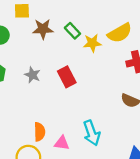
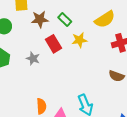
yellow star: (92, 43) -> (79, 40), moved
red rectangle: (67, 77) -> (54, 44), moved

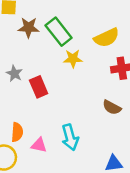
green rectangle: (65, 19) -> (59, 32), size x1.6
red rectangle: (54, 44) -> (39, 87), moved

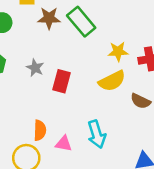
yellow semicircle: (107, 38) -> (112, 81), moved
yellow star: (73, 59) -> (118, 51), moved
red rectangle: (39, 87) -> (61, 81), turned 40

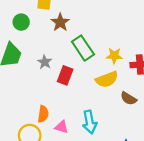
brown star: (49, 18) -> (60, 22), turned 30
green rectangle: (81, 22) -> (83, 48), moved

